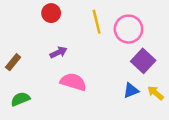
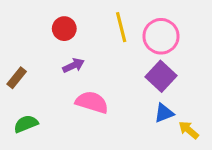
red circle: (51, 13) -> (64, 29), moved
purple square: (143, 61) -> (161, 76), moved
yellow arrow: (156, 93) -> (189, 130), moved

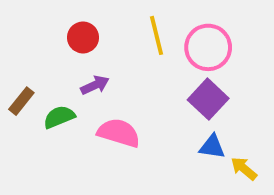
blue triangle: (164, 113) -> (212, 147), turned 30
green semicircle: (26, 124) -> (59, 117), moved

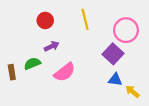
pink circle: (208, 47) -> (126, 30), moved
brown rectangle: (21, 101) -> (12, 72), moved, turned -48
pink semicircle: (119, 133) -> (65, 72), turned 125

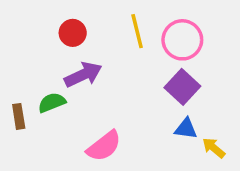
pink circle: (126, 30) -> (182, 40), moved
purple arrow: (52, 46) -> (83, 75), size x1.5
pink semicircle: (65, 72) -> (104, 146), moved

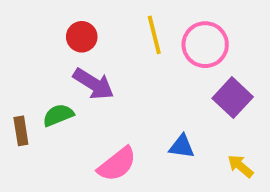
purple arrow: (83, 75) -> (93, 84), turned 57
purple square: (182, 87) -> (233, 98), moved
blue triangle: (186, 129) -> (182, 147), moved

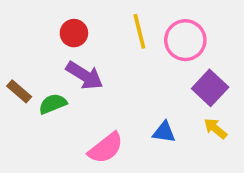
brown rectangle: (21, 131) -> (19, 91), moved, turned -40
yellow arrow: (240, 166) -> (215, 129), moved

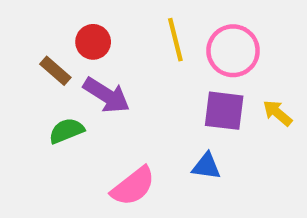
purple square: (210, 88) -> (224, 111), moved, turned -36
brown rectangle: (19, 91) -> (55, 71), moved
yellow arrow: (215, 129) -> (277, 113), moved

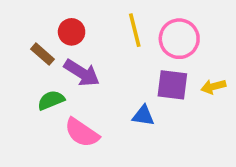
yellow arrow: (277, 113) -> (213, 87), turned -55
blue triangle: (206, 166) -> (143, 116), moved
pink semicircle: (133, 186) -> (82, 133), moved, turned 72

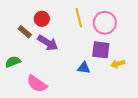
yellow arrow: (213, 87) -> (118, 64), moved
green semicircle: (51, 100) -> (13, 62), moved
pink semicircle: (82, 133) -> (37, 84), moved

